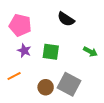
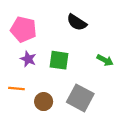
orange line: (14, 76) -> (16, 89), turned 32
brown circle: (46, 87) -> (44, 102), moved

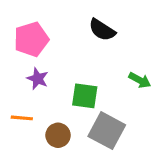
pink pentagon: (23, 29) -> (31, 39), turned -30
green square: (59, 60) -> (85, 96), moved

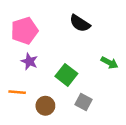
green square: (85, 96) -> (66, 75), turned 30
gray square: (107, 131) -> (84, 102), size x0.6

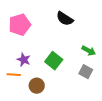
purple star: (29, 61) -> (24, 60), moved
gray square: (84, 102) -> (86, 72), moved

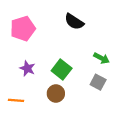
orange line: (14, 75) -> (16, 100), moved
brown circle: (37, 86) -> (56, 93), moved

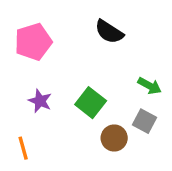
brown circle: (56, 93) -> (114, 138), moved
orange line: (16, 100) -> (23, 148), turned 70

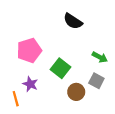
pink pentagon: (33, 42) -> (29, 50), moved
purple star: (40, 101) -> (30, 84), moved

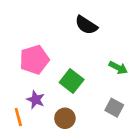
gray square: (96, 81) -> (114, 108), moved
brown circle: (76, 92) -> (65, 118), moved

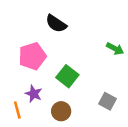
black semicircle: (86, 25) -> (56, 24), moved
green arrow: (118, 68) -> (115, 49), moved

